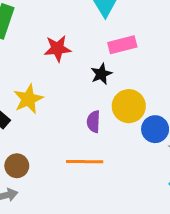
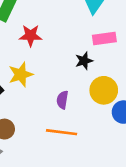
red star: (58, 49) -> (31, 36), moved
purple semicircle: (93, 122) -> (62, 100), moved

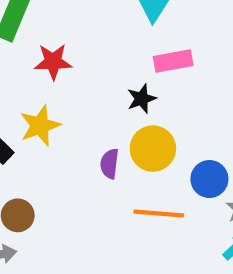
yellow circle: (104, 90) -> (153, 149), moved
orange line: (62, 132) -> (159, 214), moved

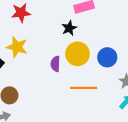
yellow star: (40, 126) -> (17, 47), turned -30
blue circle: (209, 179) -> (107, 57), moved

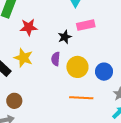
black star: (69, 28) -> (65, 37), moved
purple semicircle: (55, 64) -> (56, 59), moved

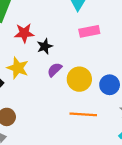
black star: (65, 37) -> (45, 46), moved
purple semicircle: (56, 59) -> (55, 70), turned 40

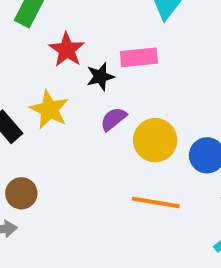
pink rectangle: (89, 31) -> (139, 57), moved
red star: (24, 33) -> (67, 50), turned 30

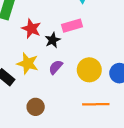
purple semicircle: (113, 119) -> (56, 67), moved
brown circle: (21, 193) -> (36, 107), moved

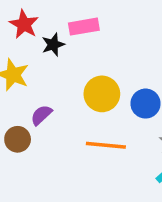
purple semicircle: (56, 67) -> (41, 115), moved

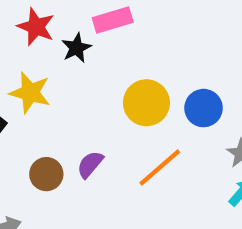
purple semicircle: (41, 115) -> (90, 164), moved
orange line: (106, 145) -> (160, 167), turned -39

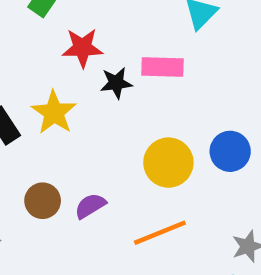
red star: (36, 27) -> (82, 48), turned 30
blue circle: (204, 108) -> (230, 151), moved

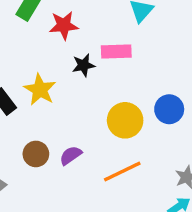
red star: (82, 48) -> (64, 25), moved

